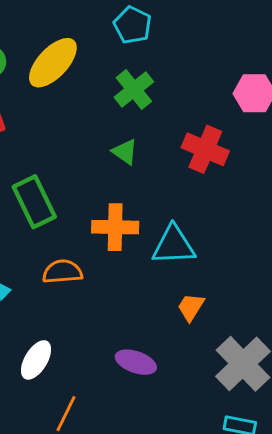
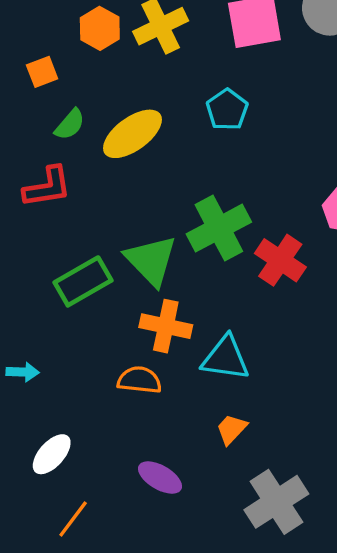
green cross: (134, 90) -> (219, 228), moved, size x1.4
green triangle: (125, 152) -> (151, 260), moved, size x1.8
green rectangle: (34, 202) -> (83, 281), turned 75
orange semicircle: (62, 272) -> (139, 380), moved

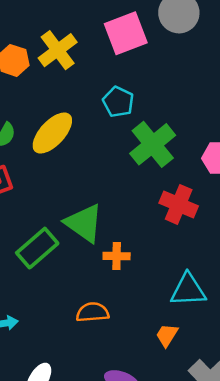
green cross: (219, 228) -> (153, 144), moved
orange cross: (166, 326) -> (117, 256), moved, size x0.7
cyan triangle: (226, 358) -> (188, 290), moved

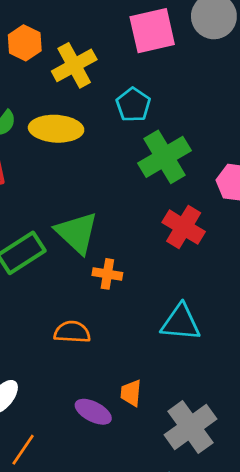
yellow cross: (58, 50) -> (74, 65), moved
yellow ellipse: (52, 133) -> (56, 129), turned 42
orange trapezoid: (167, 335) -> (131, 393), moved, turned -35

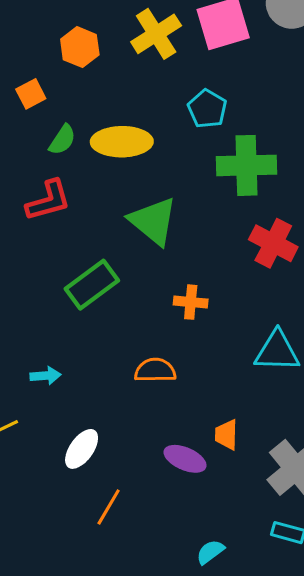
yellow cross: (74, 65) -> (156, 34), moved
green cross: (164, 157) -> (246, 165), turned 33
green triangle: (77, 233) -> (153, 221), moved

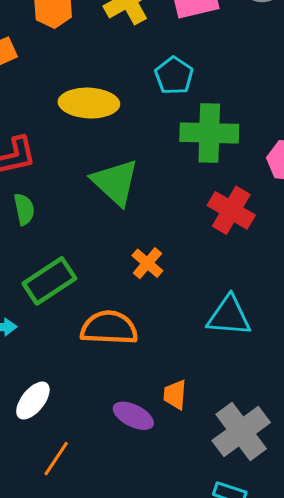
green semicircle: (62, 140) -> (24, 209), moved, turned -48
green rectangle: (92, 285) -> (49, 281), moved
orange cross: (191, 302) -> (147, 263), turned 32
orange semicircle: (155, 370) -> (109, 328), size x1.4

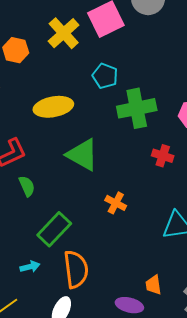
red cross: (231, 210) -> (163, 156), size x0.7
orange semicircle: (109, 328) -> (76, 269), moved, turned 93

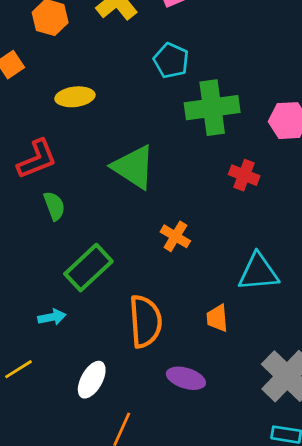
yellow ellipse: (53, 107) -> (75, 97), moved, size x0.7
orange semicircle: (76, 269) -> (145, 321), moved
orange trapezoid: (153, 285) -> (217, 318), moved

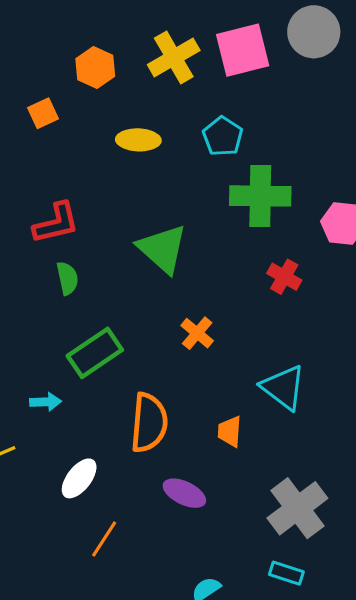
yellow ellipse: (75, 97) -> (138, 140), moved
cyan triangle: (258, 272) -> (283, 387), turned 33

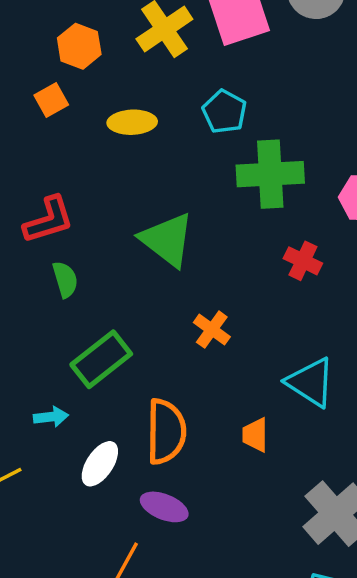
orange square: (43, 113) -> (51, 100), moved
white ellipse: (79, 478) -> (100, 464), moved
purple ellipse: (184, 493) -> (164, 507), moved

